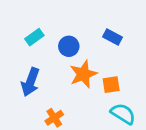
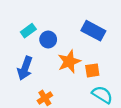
blue rectangle: (112, 37) -> (93, 31), size x1.5
blue circle: (69, 46) -> (48, 40), moved

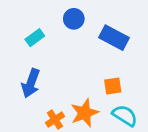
blue circle: (48, 40) -> (74, 19), moved
orange star: (69, 62) -> (85, 113), moved

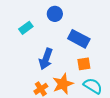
blue rectangle: (114, 38) -> (79, 39), moved
blue arrow: (31, 83) -> (46, 59), moved

